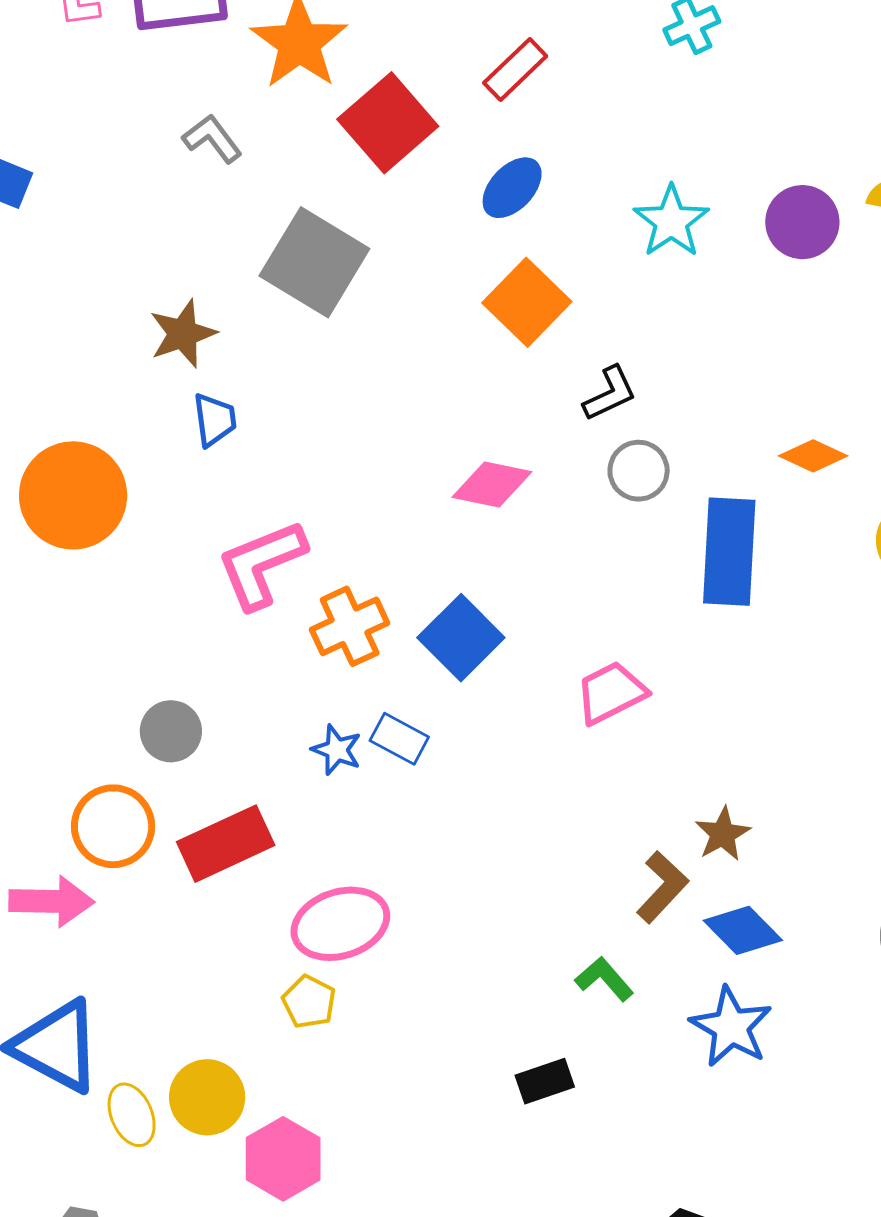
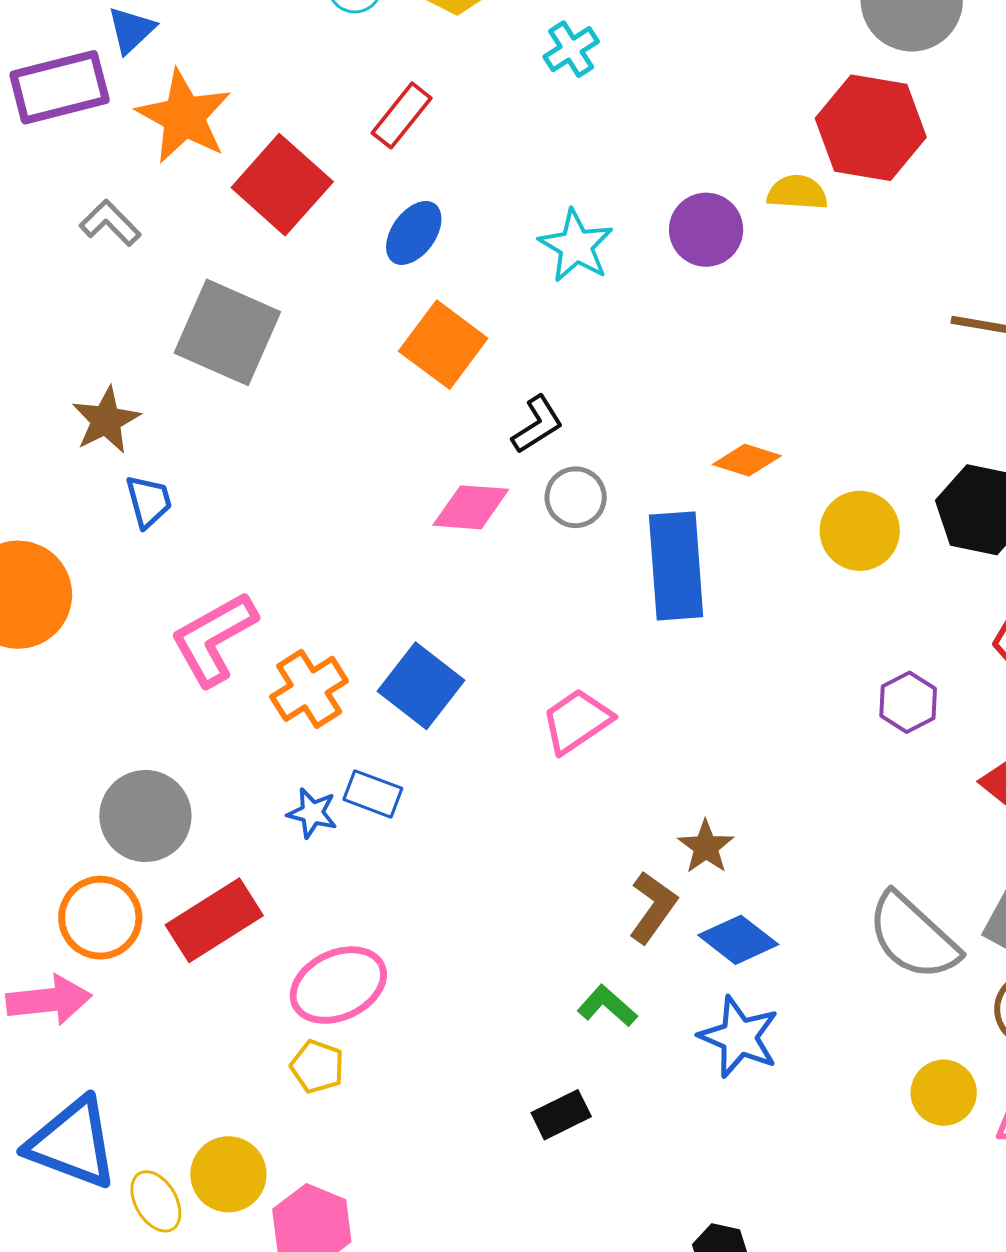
pink diamond: (492, 485) -> (471, 507), moved
gray circle: (171, 731) -> (145, 816), size x1.5

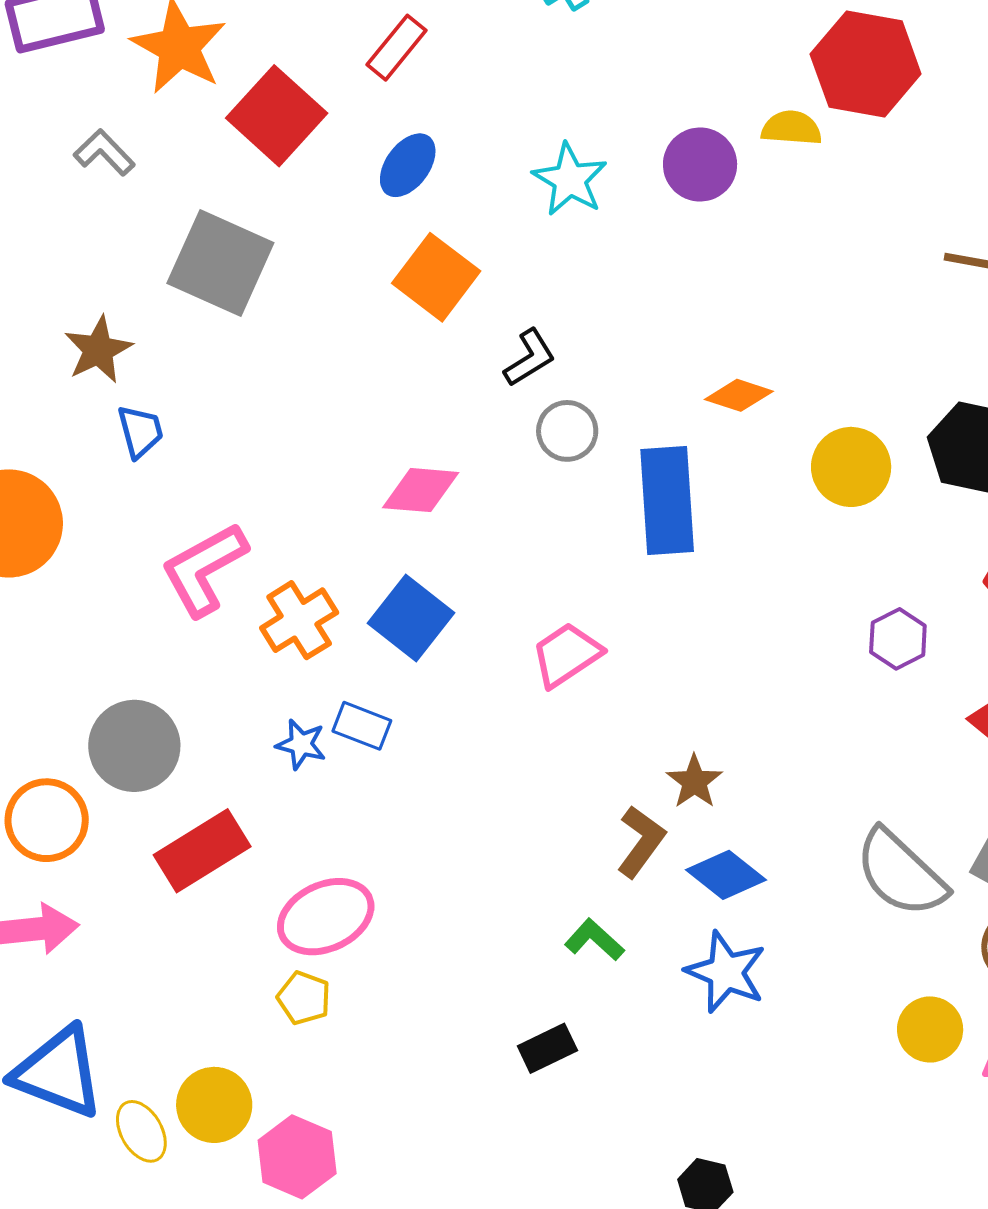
pink diamond: (471, 507) -> (421, 490), moved
orange circle: (100, 918) -> (47, 820), moved

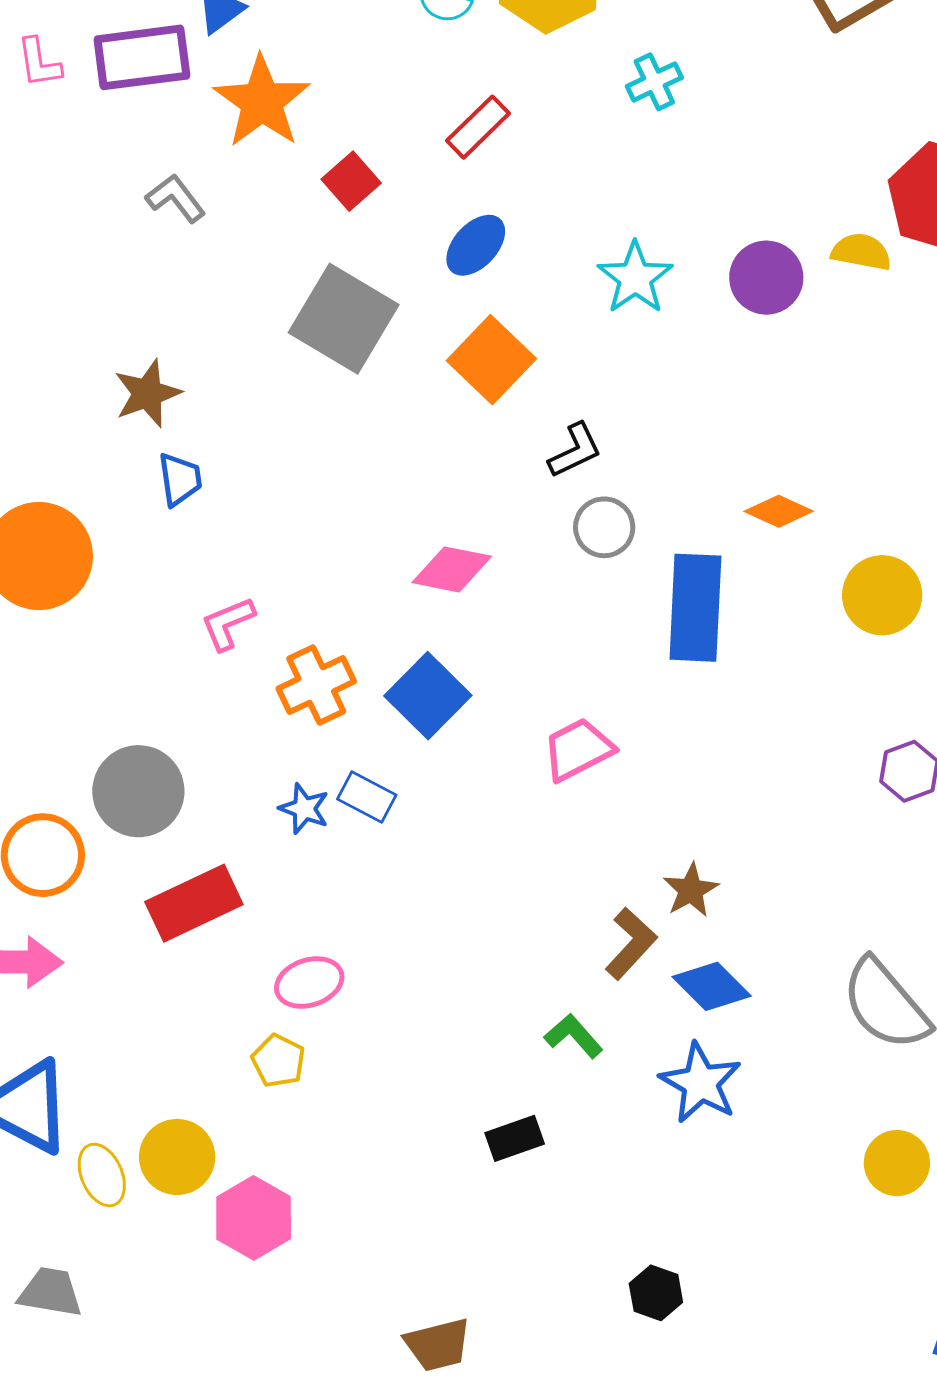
red square: (277, 116) -> (351, 181), size x0.6
gray square: (220, 263) -> (344, 319), moved
pink L-shape: (204, 569) -> (228, 623), size x0.6
pink ellipse: (326, 917) -> (309, 983), size x0.7

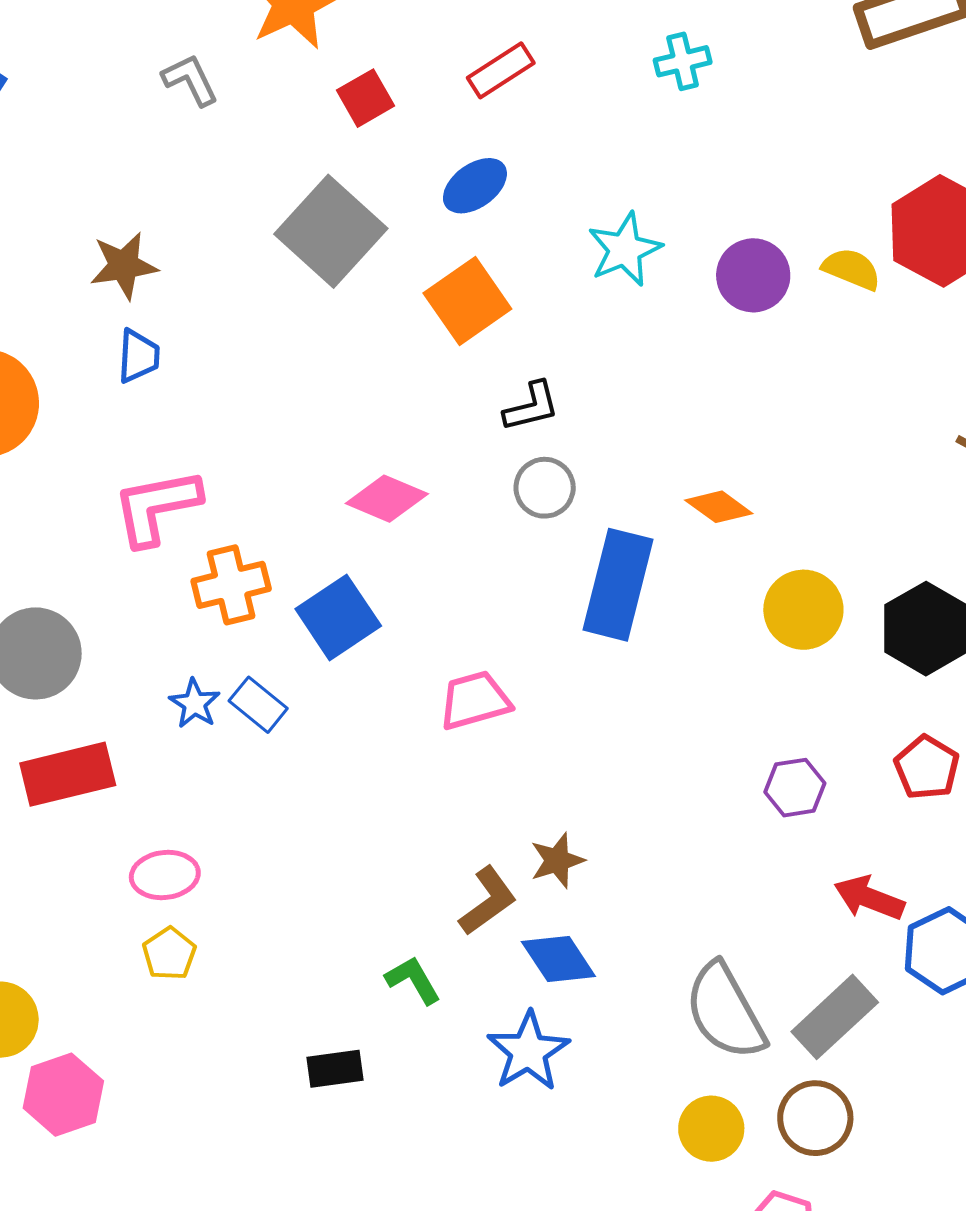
pink L-shape: (228, 623) -> (157, 507), size x1.6
yellow pentagon: (278, 1061) -> (169, 954), moved
yellow circle: (897, 1163) -> (711, 1129), moved

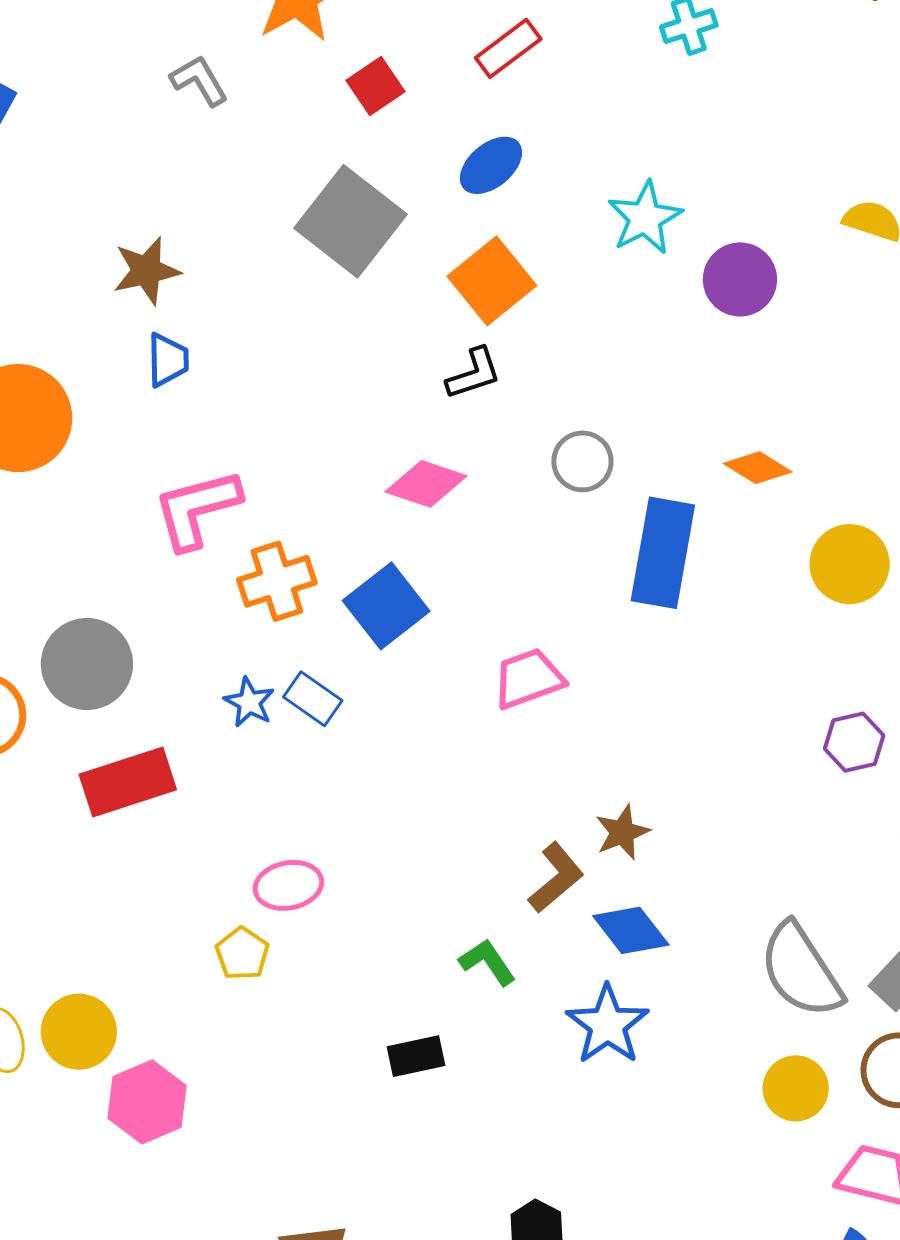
purple circle: (753, 275) -> (740, 279), moved
black L-shape: (531, 407) -> (474, 374), moved
pink ellipse: (165, 875) -> (288, 885), moved

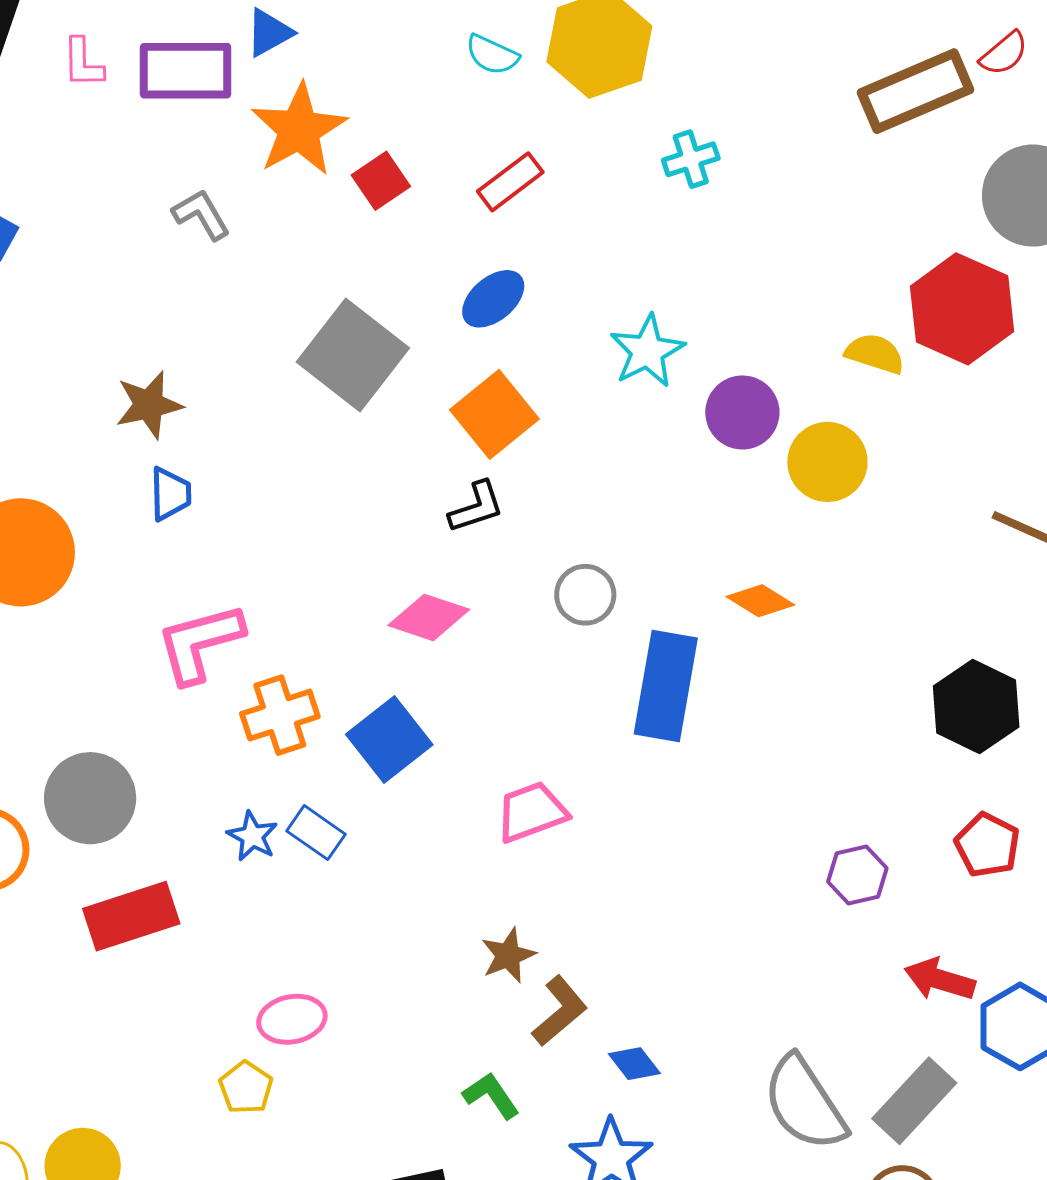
red square: (375, 86) -> (381, 181), moved
yellow circle: (850, 564) -> (827, 462), moved
brown star: (622, 832) -> (508, 955), moved
blue diamond: (631, 930) -> (634, 1064), size x0.7

